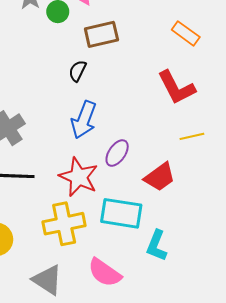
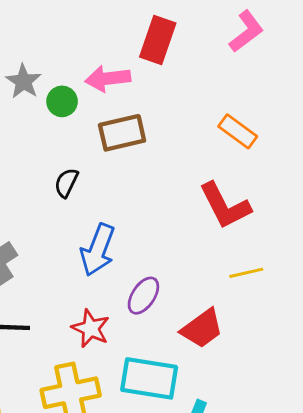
black semicircle: (78, 71) -> (66, 183), moved
red star: (79, 177) -> (91, 328), size x0.7

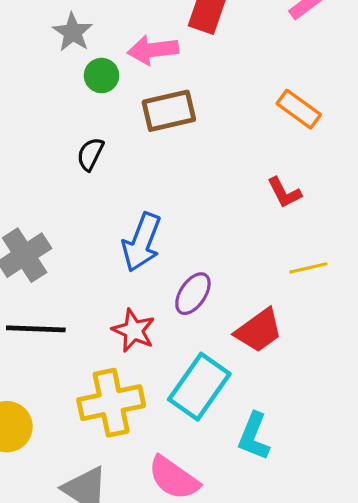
gray star: (23, 81) -> (73, 32), moved
black semicircle: (66, 183) -> (90, 154), moved
red L-shape: (225, 206) -> (284, 193), size x0.6
cyan rectangle: (149, 378) -> (199, 387), turned -64

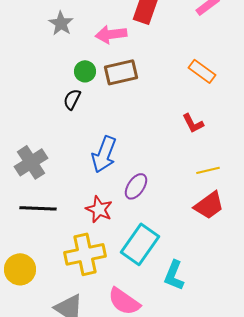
green circle: (102, 76) -> (85, 71), moved
red trapezoid: (259, 330) -> (209, 205), moved

